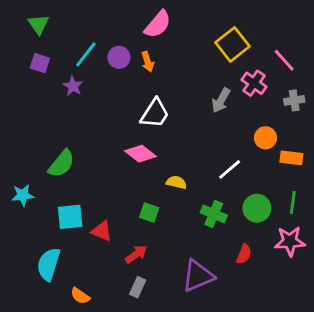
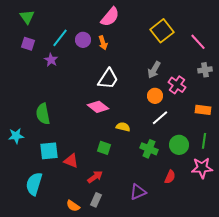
pink cross: (254, 83) -> (177, 85), moved
orange circle: (265, 138) -> (155, 96), moved
green semicircle: (61, 164) -> (43, 114), turned 130
purple triangle: (198, 276) -> (138, 192), size x0.7
orange semicircle: (80, 296) -> (73, 206), moved

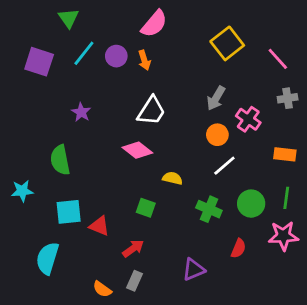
green triangle: (27, 17) -> (69, 18), moved
purple square: (28, 44) -> (39, 62), size x1.5
purple star: (51, 60) -> (81, 112), moved

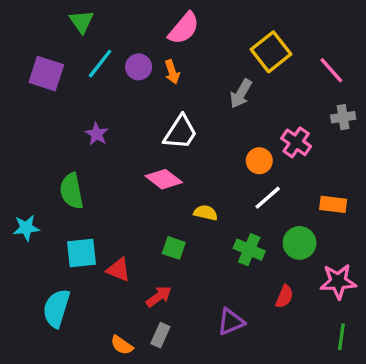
gray arrow: (216, 98) -> (241, 94), moved
orange rectangle: (285, 154) -> (333, 204), moved
green line: (286, 198) -> (341, 337), moved

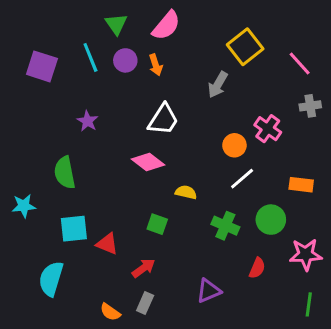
green triangle: (82, 22) -> (116, 24), moved
cyan line: (100, 64) -> (90, 57), turned -60

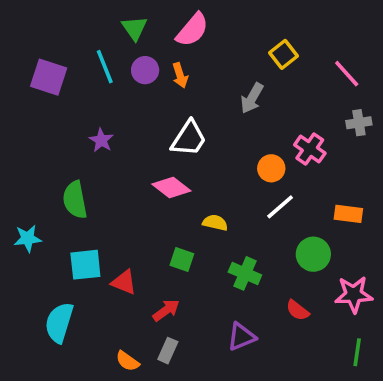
yellow square: (245, 47) -> (284, 54), size x0.7
green cross: (225, 226) -> (245, 273), moved
red semicircle: (257, 268) -> (298, 310), turned 105

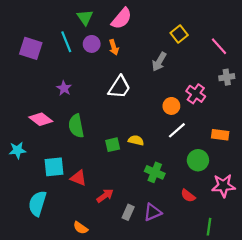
pink diamond: (171, 188) -> (41, 119), moved
green semicircle: (75, 200) -> (76, 126), moved
green square: (182, 259) -> (113, 145), moved, turned -32
gray rectangle: (168, 351) -> (128, 212), moved
green line: (357, 352) -> (209, 227), moved

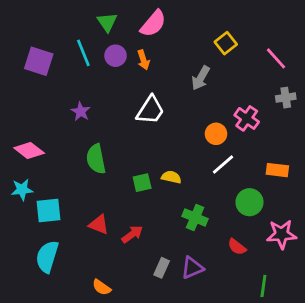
pink diamond: (41, 119) -> (29, 151), moved
cyan square: (54, 167) -> (49, 211), moved
red arrow: (105, 196) -> (132, 234), moved

